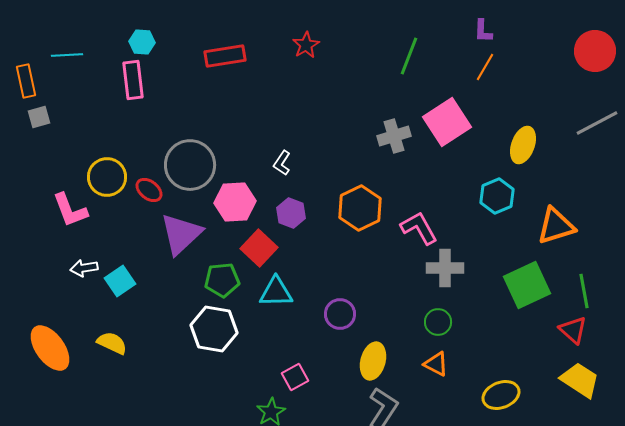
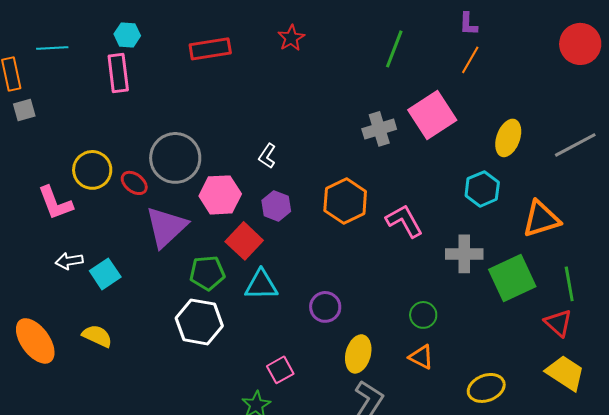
gray line: (597, 123) -> (575, 145), moved
gray cross: (445, 268) -> (464, 254), moved

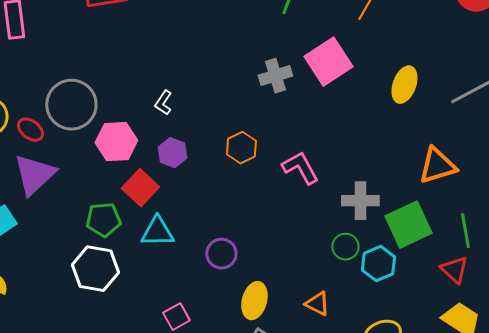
cyan hexagon: (482, 189) -> (378, 264), moved
orange hexagon: (345, 201) -> (241, 148), size x0.7
purple triangle: (166, 227) -> (34, 175), moved
green circle: (423, 315) -> (345, 247), moved

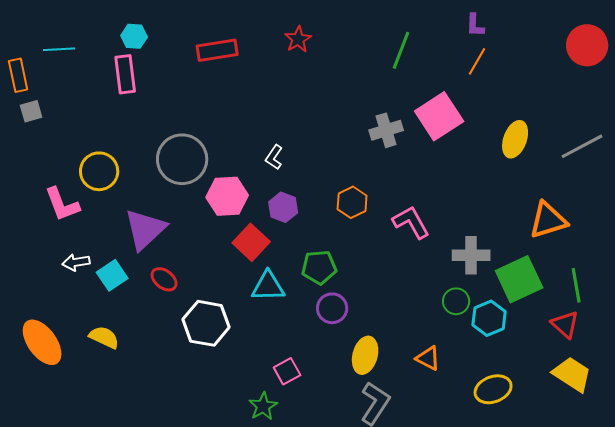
red ellipse: (30, 130) -> (164, 279), moved
green pentagon: (103, 220) -> (319, 267), moved

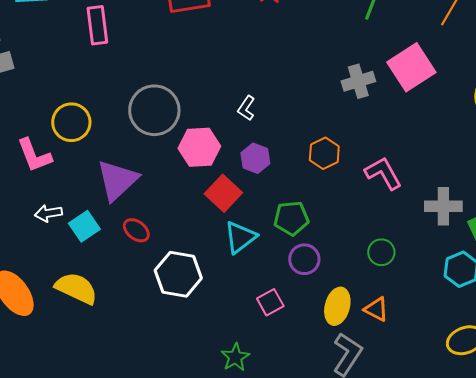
cyan triangle: (268, 286) -> (240, 237), turned -36
green circle: (456, 301) -> (381, 252), moved
yellow semicircle: (104, 337) -> (76, 288), size x1.4
orange triangle: (428, 358) -> (376, 309), moved
pink square: (287, 371) -> (270, 302), moved

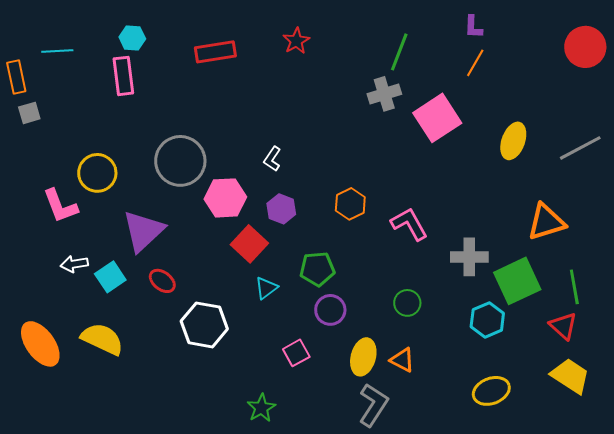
gray cross: (358, 81) -> (384, 94), moved
cyan triangle: (240, 237) -> (266, 288), size x0.7

